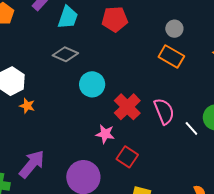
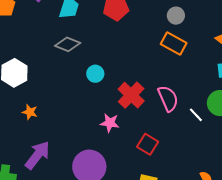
cyan circle: (92, 84) -> (95, 74), size x0.7
orange star: (27, 106) -> (30, 112), moved
red square: (127, 157) -> (148, 144), moved

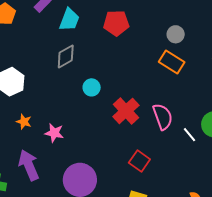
gray diamond: (68, 44) -> (66, 57), turned -55
pink star: (110, 123) -> (54, 133), moved
purple arrow: (37, 155) -> (29, 165), turned -64

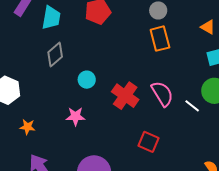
orange rectangle: (172, 62) -> (160, 39), turned 55
pink star: (54, 133) -> (75, 116), moved

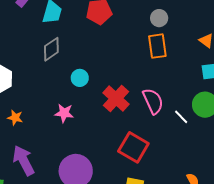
red square: (149, 142) -> (133, 147), size x1.4

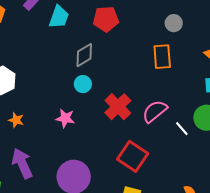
gray circle: (159, 18) -> (174, 23), moved
gray diamond: (51, 49) -> (84, 55), moved
pink semicircle: (153, 101) -> (155, 111), turned -108

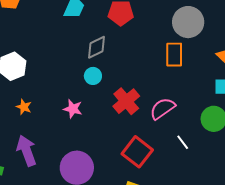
gray circle: (174, 23) -> (188, 22), size x1.8
white line: (182, 129) -> (183, 142), moved

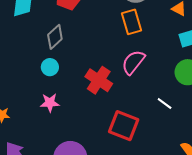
cyan circle: (93, 76) -> (50, 67), moved
pink semicircle: (163, 109) -> (133, 62), moved

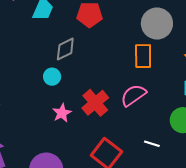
pink star: (50, 103) -> (62, 113), moved, turned 30
white line: (165, 104) -> (152, 144), turned -35

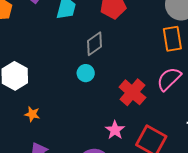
pink star: (62, 113) -> (115, 130), moved

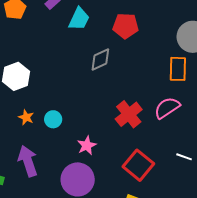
cyan circle: (86, 73) -> (53, 119), moved
pink star: (115, 130) -> (87, 145), moved

